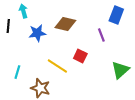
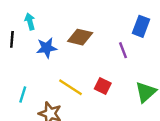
red square: (80, 56) -> (103, 86), moved

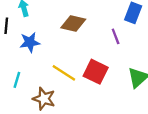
blue star: (47, 48) -> (30, 42), moved
red square: (103, 86) -> (96, 72), size x1.5

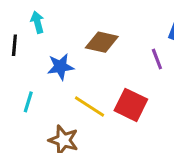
blue star: (30, 42) -> (60, 67), moved
cyan line: (17, 80) -> (28, 102), moved

